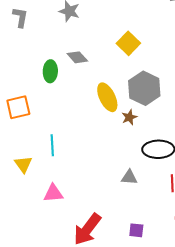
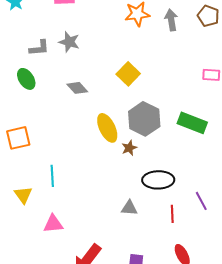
gray L-shape: (20, 17) -> (39, 48), moved, turned 75
green ellipse: (50, 71) -> (26, 79), moved, turned -35

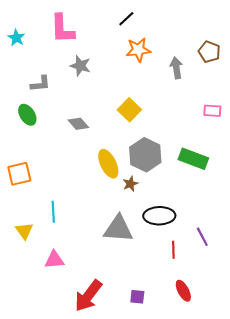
gray arrow: (171, 20) -> (176, 68), moved
gray star: (69, 42) -> (80, 66), moved
gray triangle: (129, 208) -> (118, 229), moved, size x1.8

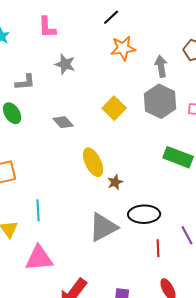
pink L-shape: (62, 29) -> (47, 27), size x0.7
gray hexagon: (145, 155) -> (160, 101), moved
gray triangle: (118, 229) -> (103, 227), turned -32
pink triangle: (54, 260) -> (39, 258), size x1.4

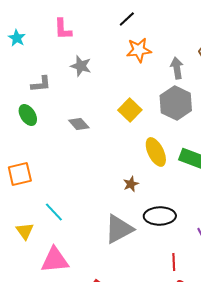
yellow ellipse: (93, 162) -> (156, 152), moved
cyan line: (38, 210) -> (54, 212), turned -40
red line: (158, 248) -> (174, 262), moved

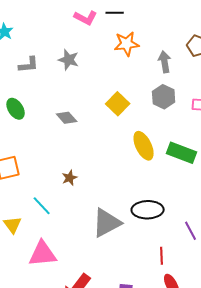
black line: (127, 19) -> (115, 13), turned 42
pink L-shape: (63, 29) -> (86, 18), moved, turned -60
gray L-shape: (41, 84) -> (29, 65), moved
gray hexagon: (176, 103) -> (164, 97), size x0.7
brown star: (131, 184) -> (70, 178), moved

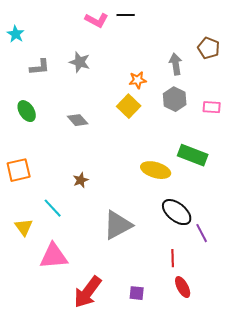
orange star: (127, 44) -> (138, 80), moved, size x0.7
yellow ellipse: (144, 146) -> (156, 170), moved, turned -48
black ellipse: (148, 210) -> (177, 212), moved, turned 40

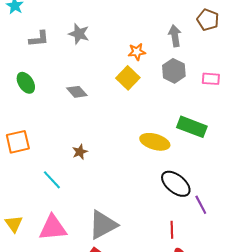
gray triangle: (118, 225) -> (103, 225), moved
yellow triangle: (24, 227) -> (14, 224), moved

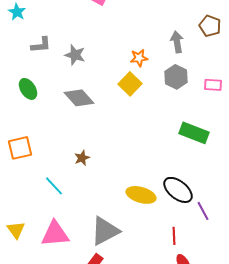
gray star: (79, 34) -> (75, 55), moved
gray diamond: (77, 92) -> (79, 98), size x1.4
yellow ellipse: (155, 142) -> (141, 195), moved

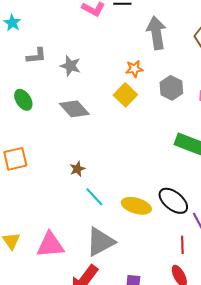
gray arrow: (177, 42) -> (156, 33), moved, size x1.5
cyan line: (54, 186) -> (94, 197), moved
red line: (174, 236) -> (182, 245), moved

